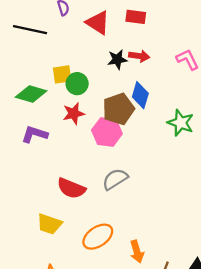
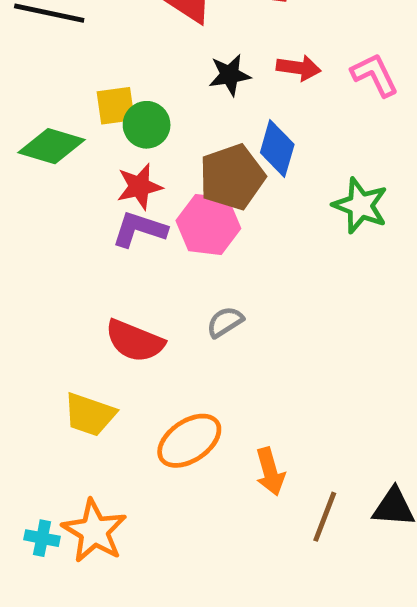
red arrow: (139, 56) -> (299, 68), moved
purple L-shape: (35, 134) -> (139, 229), moved
gray semicircle: (115, 179) -> (225, 322), size x0.7

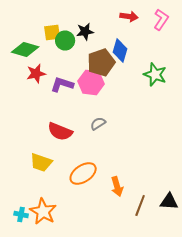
black star: (230, 75) -> (85, 32), moved
pink L-shape: (375, 75) -> (161, 20), turned 60
red star: (139, 187) -> (36, 74), moved

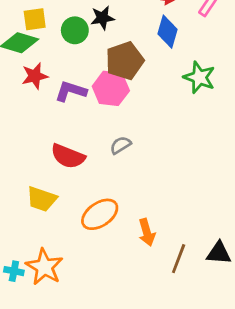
yellow square: (52, 32) -> (35, 19), moved
blue diamond: (120, 50) -> (168, 32), moved

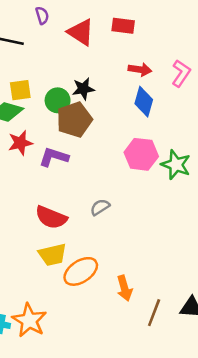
brown pentagon: (125, 61) -> (74, 120), moved
green star: (199, 77) -> (176, 165), moved
pink hexagon: (111, 88) -> (141, 154), moved
yellow trapezoid: (42, 199) -> (52, 255), moved, turned -32

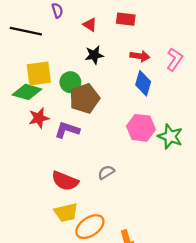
red triangle: (81, 32) -> (90, 25), size x0.6
black star: (83, 89) -> (94, 55), moved
yellow square: (20, 90) -> (39, 73), size x1.4

